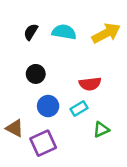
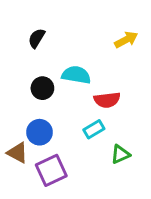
cyan semicircle: (64, 32) -> (76, 75), moved
yellow arrow: (106, 33) -> (126, 40), size x0.7
blue circle: (48, 106) -> (40, 132), moved

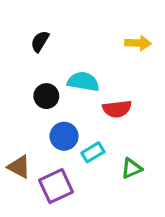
yellow arrow: (126, 40) -> (138, 43), turned 30
cyan rectangle: (94, 129) -> (93, 152), moved
blue circle: (40, 132) -> (64, 136), moved

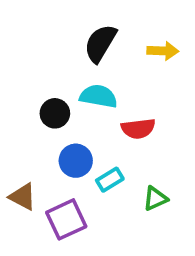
black semicircle: (40, 41) -> (100, 43), moved, size x1.5

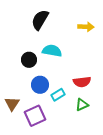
black semicircle: (100, 43) -> (40, 20), moved
red semicircle: (138, 128) -> (82, 82), moved
brown triangle: (23, 197) -> (12, 104), turned 35

